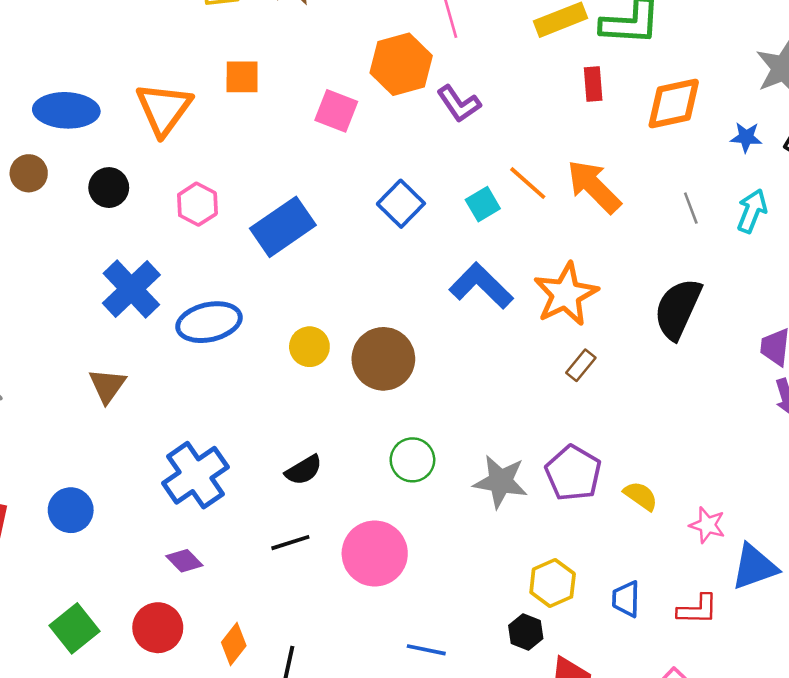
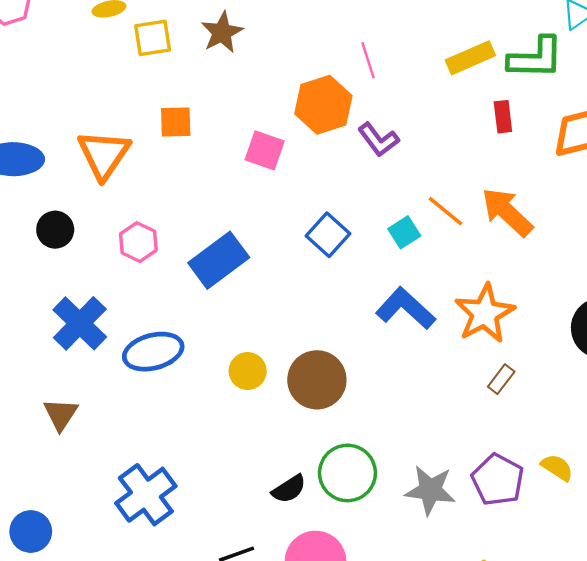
green circle: (412, 460) -> (347, 473), size x1.4
black semicircle: (304, 470) -> (289, 489), moved
yellow semicircle: (641, 496) -> (557, 467), moved

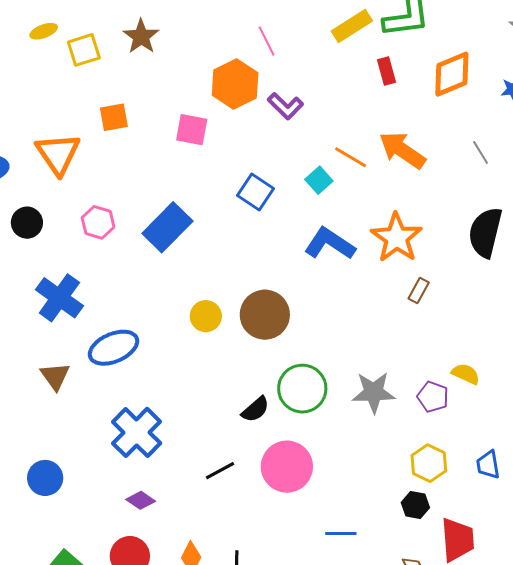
blue ellipse: (153, 352) -> (114, 348), moved
yellow semicircle: (557, 467) -> (466, 374), moved
purple pentagon: (498, 480) -> (433, 397), moved, size x0.7

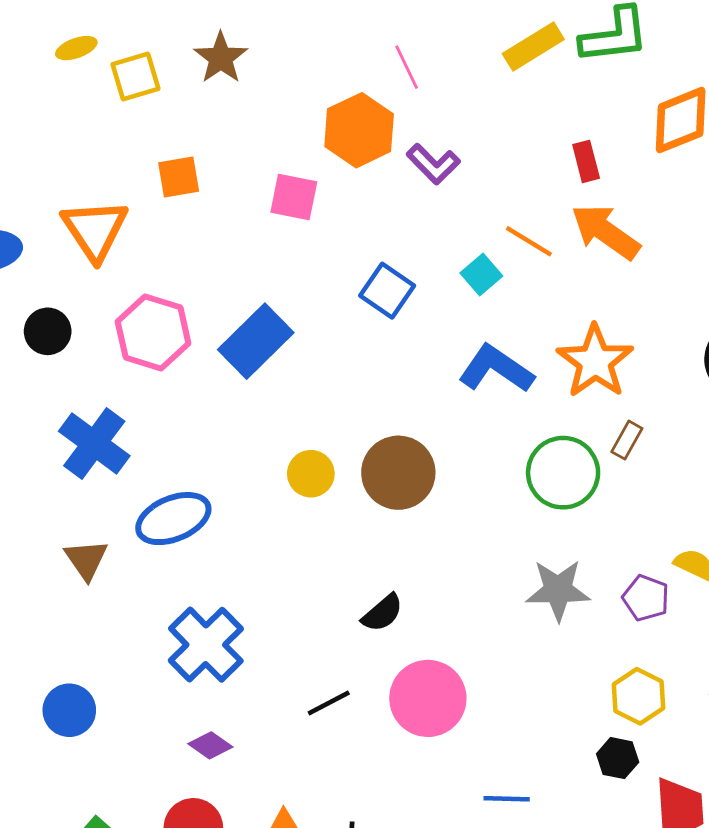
red rectangle: (387, 71) -> (586, 161), moved
pink hexagon: (98, 222) -> (153, 332), size x1.5
green circle: (302, 389) -> (563, 473), moved

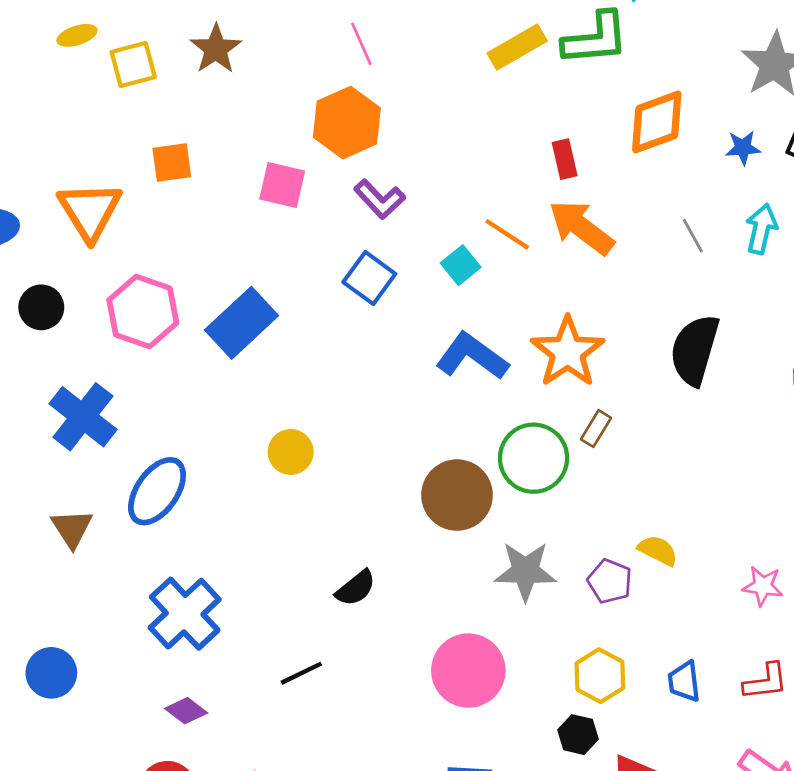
pink line: (407, 67) -> (361, 44), moved
purple L-shape: (433, 164) -> (380, 199), moved
brown circle: (398, 473) -> (457, 495), moved
blue ellipse: (173, 519) -> (157, 491), turned -34
pink circle: (428, 698) -> (468, 671), moved

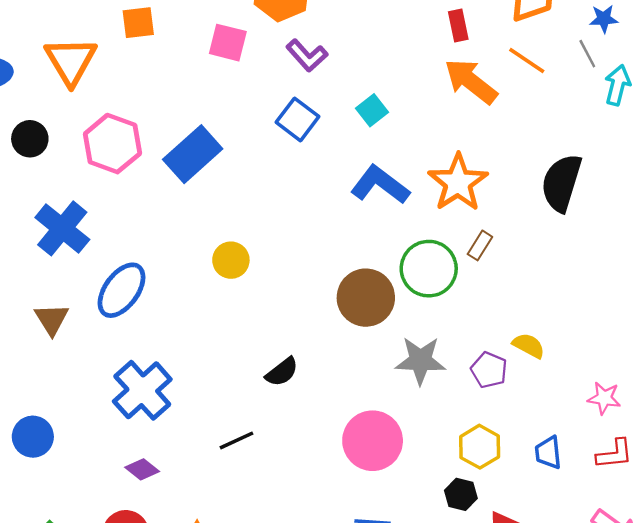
orange line: (507, 234) -> (527, 61), moved
gray line: (693, 236) -> (587, 54), moved
pink star: (763, 586) -> (604, 398), moved

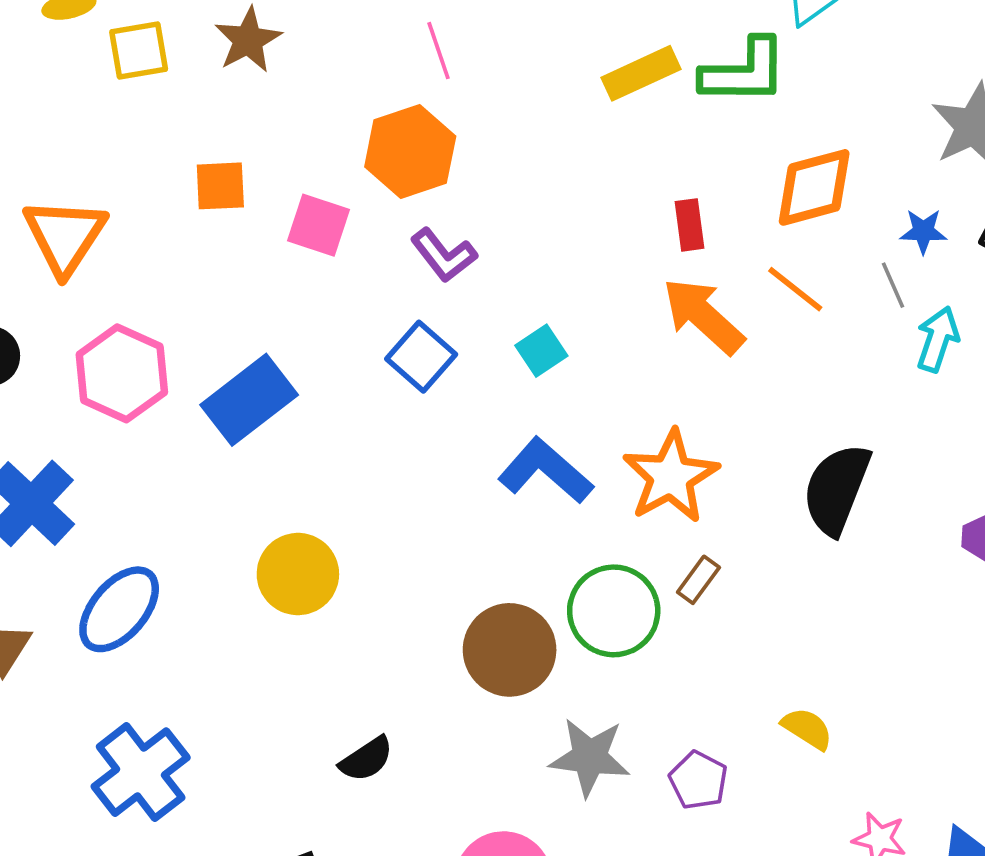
orange square: (138, 23) -> (220, 186), moved
yellow circle: (231, 260) -> (298, 574), size x1.4
yellow semicircle: (529, 346) -> (807, 729), moved

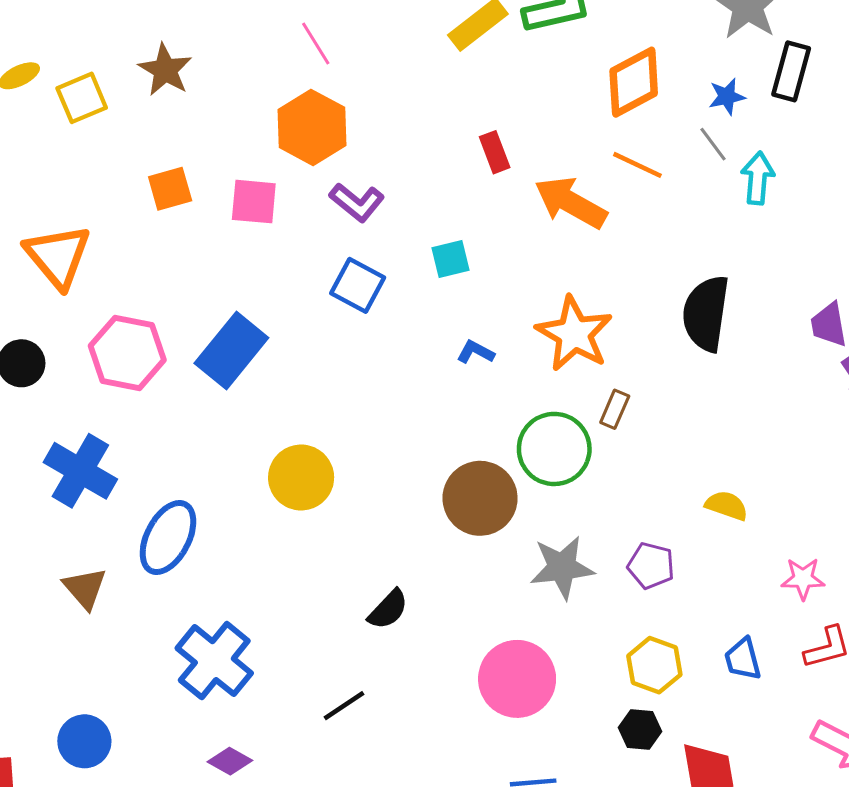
red rectangle: (690, 225) -> (495, 152), moved
cyan square: (541, 351) -> (451, 259), turned 33
blue L-shape: (546, 471) -> (476, 352), size x0.5

